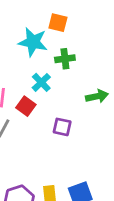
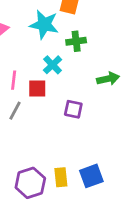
red square: (26, 106) -> (37, 88), turned -36

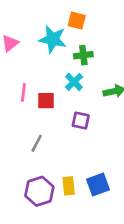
cyan cross: (53, 65) -> (74, 82), moved
gray line: (15, 111) -> (37, 143), moved

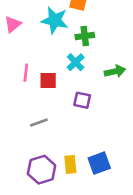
gray line: (37, 143) -> (39, 122), turned 42

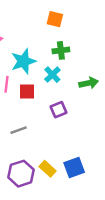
cyan star: (55, 20) -> (23, 61), moved, turned -30
purple square: (82, 100) -> (58, 110), turned -35
yellow rectangle: (70, 164) -> (48, 169), turned -42

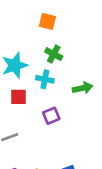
green cross: (61, 50) -> (54, 54), turned 35
cyan cross: (52, 75) -> (45, 79), turned -35

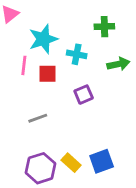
green cross: (54, 54) -> (104, 27), moved, turned -30

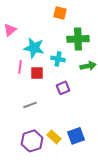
green cross: (104, 27) -> (78, 39), size x1.5
cyan star: (43, 39) -> (34, 48), turned 30

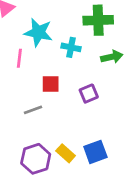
red square: (37, 73) -> (51, 84), moved
purple square: (63, 88) -> (89, 94), moved

